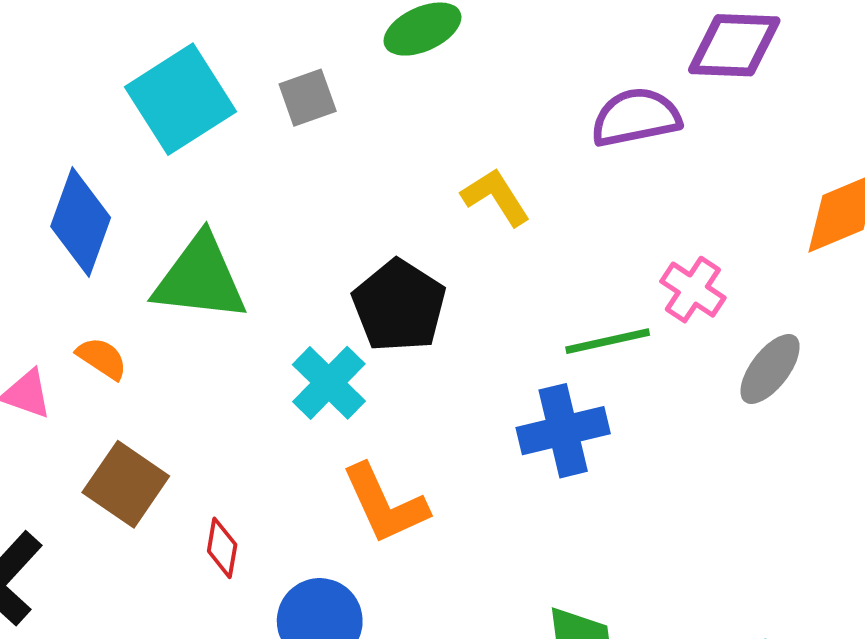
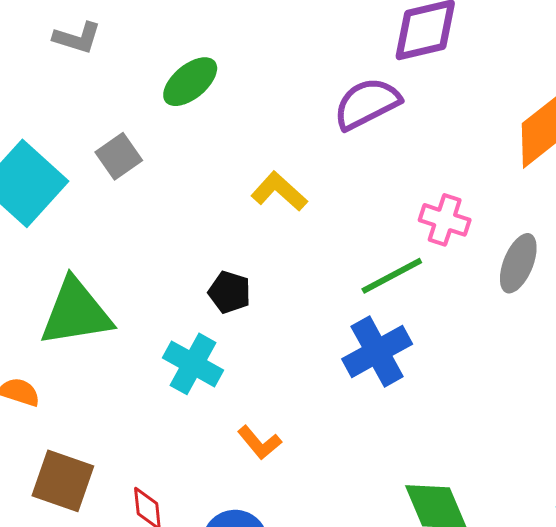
black pentagon: (399, 306) -> (229, 292), size x0.6
orange L-shape: (385, 504) -> (259, 443), size x0.6

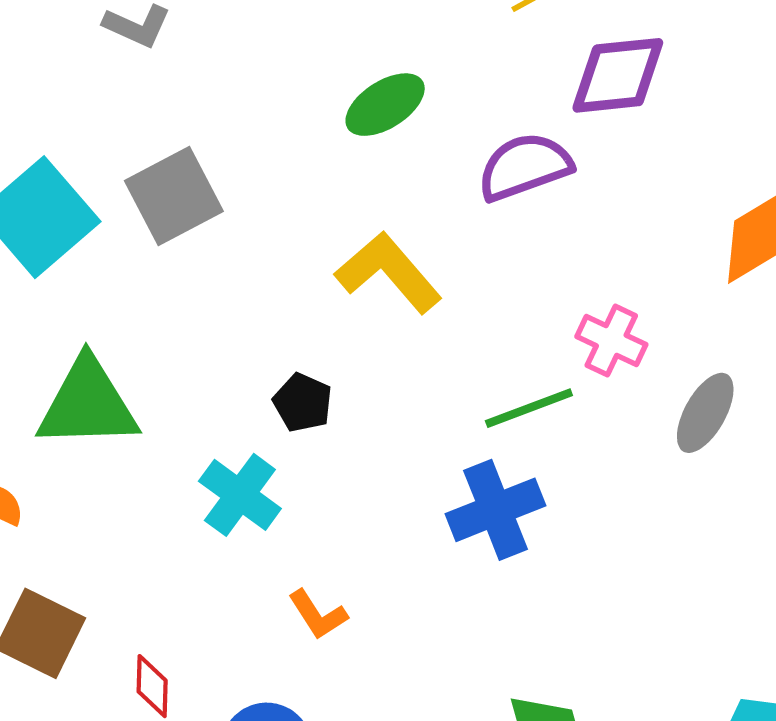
green ellipse: (190, 82) -> (385, 105), moved
gray square: (119, 156) -> (174, 196), size x1.5
yellow L-shape: (279, 191) -> (389, 272), size x1.4

